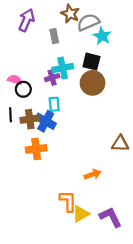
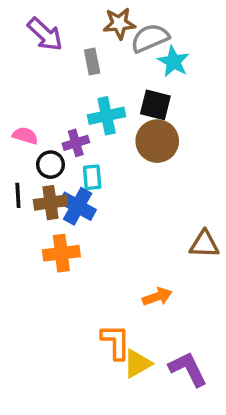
brown star: (70, 14) -> (119, 24), turned -30
purple arrow: (27, 20) -> (45, 34), turned 110
purple cross: (52, 78) -> (76, 143), moved
black circle: (23, 89) -> (50, 165), moved

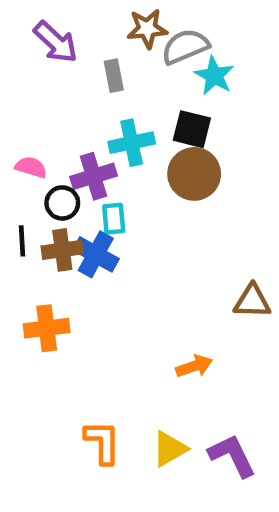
purple cross: (76, 143) -> (94, 176), size x1.4
orange cross: (61, 253) -> (47, 328), moved
orange L-shape: (116, 342) -> (102, 442), moved

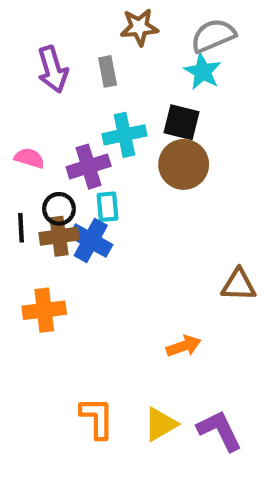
purple arrow: (56, 42) -> (53, 69), moved, turned 30
gray semicircle: (185, 47) -> (213, 36), moved
black circle: (62, 203) -> (59, 209), moved

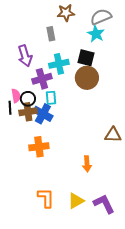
purple arrow: (53, 69) -> (25, 56), moved
pink semicircle: (29, 158) -> (16, 96), moved, turned 64
orange cross: (44, 310) -> (39, 147), moved
orange arrow: (184, 346) -> (87, 164), turned 105

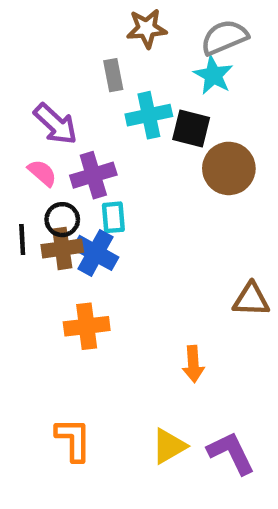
purple arrow: (25, 56) -> (56, 124), turned -30
cyan cross: (59, 64) -> (149, 115), moved
brown circle: (87, 78) -> (229, 168), moved
pink semicircle: (16, 96) -> (42, 173), moved, turned -40
orange L-shape: (46, 198) -> (73, 440), moved

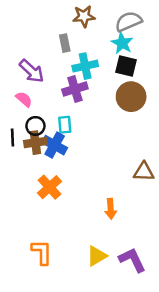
black square: (191, 128) -> (126, 66), moved
purple cross: (93, 175) -> (75, 89), moved
orange cross: (87, 326) -> (49, 187), turned -35

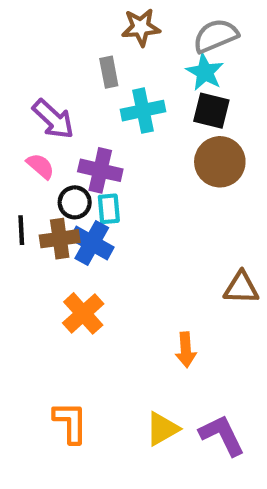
purple cross: (75, 89) -> (100, 170), moved, turned 30
black circle: (35, 126) -> (75, 202), moved

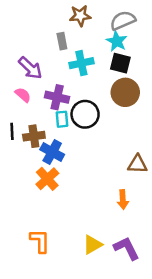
black circle: (75, 202) -> (85, 114), moved, size x1.5
blue cross: (92, 243) -> (52, 152), moved
orange arrow: (186, 350) -> (123, 200), moved

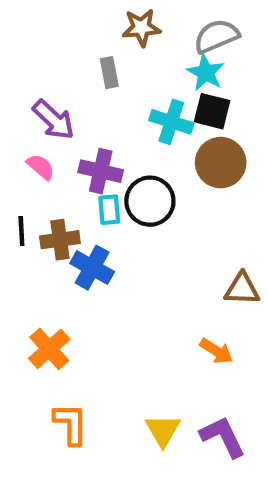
cyan cross: (81, 63) -> (171, 122), moved, turned 30
orange cross: (47, 179) -> (49, 349), moved
orange arrow: (123, 200) -> (216, 351), turned -54
yellow triangle: (92, 245) -> (163, 430), turned -30

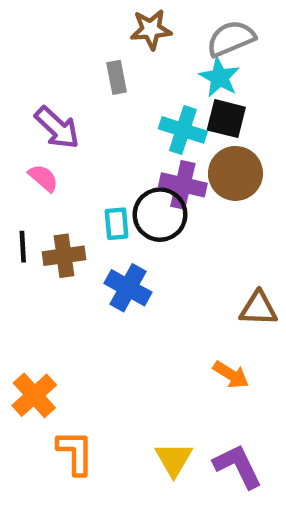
purple cross: (101, 171) -> (183, 185), moved
blue cross: (92, 268) -> (128, 288), moved
orange cross: (49, 349) -> (34, 395), moved

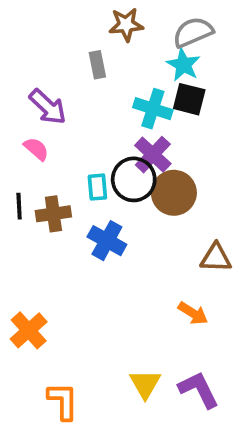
brown circle: (235, 173) -> (174, 193), moved
purple cross: (183, 185) -> (153, 155), turned 30
orange L-shape: (75, 452) -> (63, 401), moved

